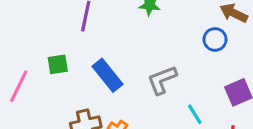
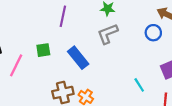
gray L-shape: (162, 80) -> (108, 34), moved

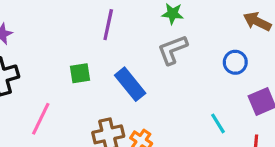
blue circle: (153, 33) -> (235, 62), moved
pink line: (16, 65) -> (41, 119), moved

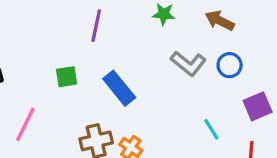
brown arrow: (257, 21) -> (220, 21), moved
gray L-shape: (173, 50) -> (188, 63), moved, turned -120

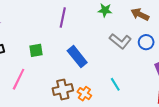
green square: (67, 77) -> (36, 50), moved
cyan line: (211, 129) -> (115, 84), moved

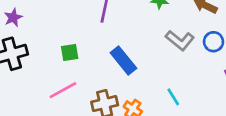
pink line: (19, 79) -> (63, 90), moved, turned 35

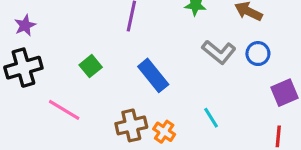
green square: (70, 52) -> (91, 66), turned -30
pink line: (63, 90) -> (64, 110), moved, turned 60

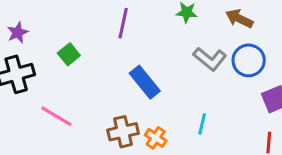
blue circle: (258, 54) -> (249, 60), size x1.4
green square: (91, 66) -> (69, 54), moved
cyan line: (211, 118) -> (202, 124), turned 45

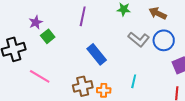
purple star: (18, 33) -> (36, 22), moved
orange cross: (156, 138) -> (104, 90), turned -32

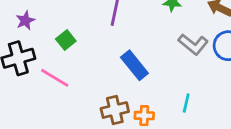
purple star: (36, 22) -> (25, 20), moved
pink line: (40, 76) -> (55, 78), moved

